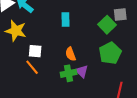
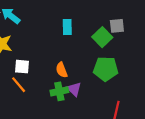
cyan rectangle: (65, 20) -> (67, 27), moved
green pentagon: (110, 53) -> (106, 69), turned 30

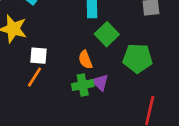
green square: (102, 37) -> (107, 34), moved
orange line: (19, 85) -> (34, 77), turned 72

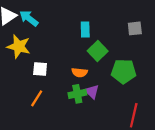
orange semicircle: (85, 60) -> (80, 72), turned -63
orange line: (34, 77) -> (37, 98), moved

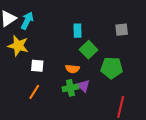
cyan arrow: (29, 18) -> (27, 21), turned 78

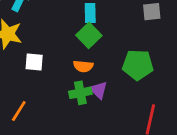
green square: (88, 50) -> (89, 35), moved
orange line: (34, 92) -> (19, 111), moved

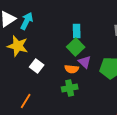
white square: (34, 62) -> (37, 66), turned 32
purple triangle: (99, 90) -> (85, 62), moved

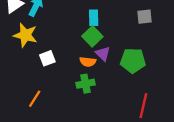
white square: (37, 66) -> (47, 58), turned 32

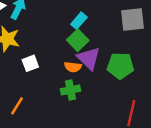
gray square: (144, 17) -> (133, 20), size x1.5
cyan rectangle: (94, 18) -> (79, 21), turned 42
purple triangle: (103, 54) -> (89, 58), size x1.5

